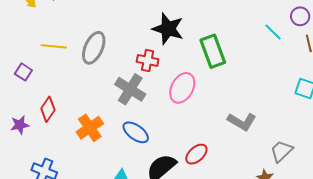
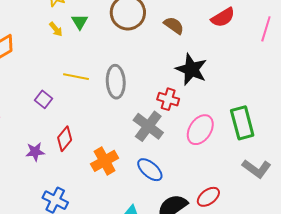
gray ellipse: (94, 48) -> (116, 82), turned -32
green rectangle: (213, 51) -> (242, 123), moved

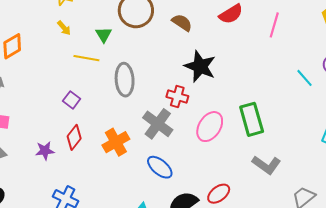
green triangle: (80, 22) -> (104, 35), moved
yellow line: (76, 77) -> (86, 58), moved
purple square: (44, 99) -> (72, 100), moved
orange cross: (105, 161) -> (116, 142), moved

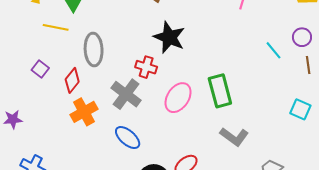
red diamond: (74, 137) -> (72, 80), moved

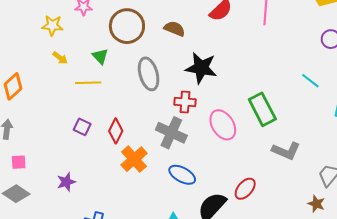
gray ellipse: (94, 49) -> (149, 74), moved
cyan line: (273, 50) -> (310, 81), moved
pink ellipse: (178, 98) -> (223, 125), turned -52

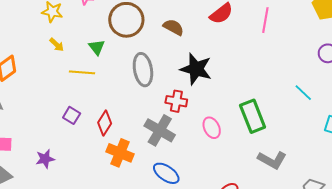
pink ellipse: (223, 125) -> (212, 128), size x0.7
orange cross: (134, 159) -> (120, 153), turned -32
purple star: (66, 182) -> (45, 159), moved

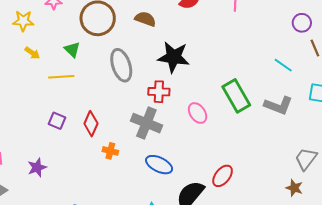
orange cross: (120, 153) -> (110, 151), size x0.6
gray L-shape: (272, 160) -> (278, 105), moved

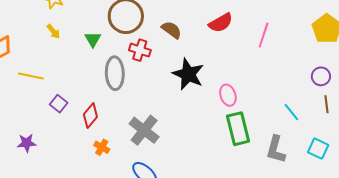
gray ellipse: (121, 65) -> (115, 73), moved
yellow line: (61, 77) -> (31, 76), moved
red cross: (159, 92) -> (140, 50), moved
gray L-shape: (278, 105) -> (276, 149), turned 68
pink ellipse: (198, 113) -> (228, 95), moved

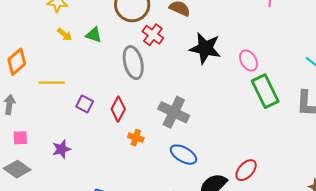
green triangle: (93, 39) -> (94, 35), moved, turned -30
red cross: (140, 50) -> (153, 35), turned 30

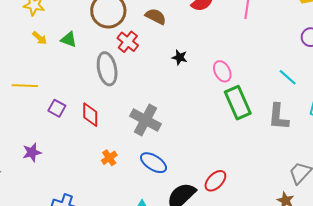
black star: (205, 48) -> (180, 57), size x0.5
red diamond: (118, 109) -> (90, 115), turned -30
orange cross: (136, 138) -> (109, 158), moved, turned 35

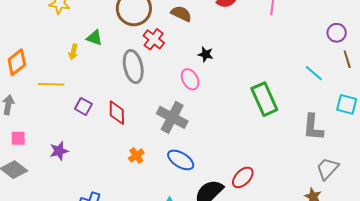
yellow arrow: (40, 38) -> (73, 52), moved, turned 63
pink ellipse: (222, 71) -> (190, 79), moved
gray L-shape: (278, 117) -> (313, 127), moved

